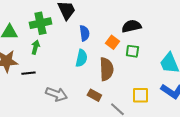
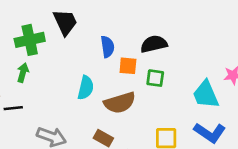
blue semicircle: (84, 33) -> (107, 47), moved
orange square: (112, 42) -> (128, 66), turned -32
brown semicircle: (106, 69) -> (120, 103), turned 75

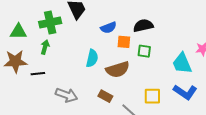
blue semicircle: (107, 47) -> (108, 28), turned 77

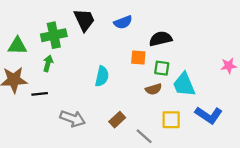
blue semicircle: (108, 28) -> (123, 22), moved
cyan trapezoid: (182, 63) -> (184, 85), moved
brown semicircle: (118, 70) -> (154, 89), moved, size x0.6
brown rectangle: (105, 96) -> (117, 120), turned -72

